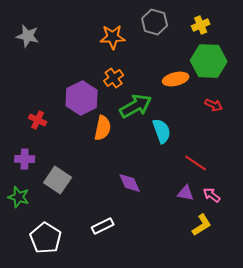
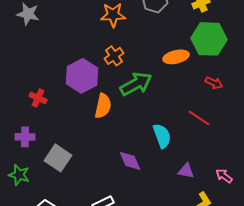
cyan semicircle: (162, 131) -> (162, 136), moved
red line: (196, 163) -> (199, 118), moved
pink arrow: (212, 195) -> (224, 176), moved

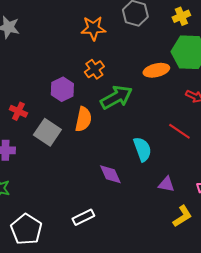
purple hexagon: (82, 76) -> (62, 89), size x0.7
gray square: (58, 158) -> (47, 132), moved

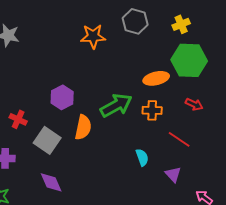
orange cross: (94, 69) -> (152, 110), moved, turned 36
cyan semicircle: (142, 149) -> (142, 157), size x0.7
purple diamond: (110, 174) -> (51, 182), moved
purple triangle: (166, 184) -> (173, 174), moved, turned 36

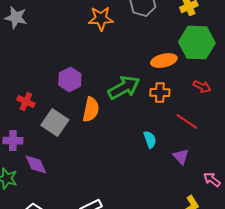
purple diamond: (51, 182) -> (36, 165), moved

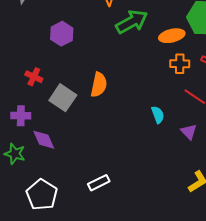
purple hexagon: (70, 80) -> (62, 34), moved
green arrow: (124, 88) -> (132, 22), moved
orange cross: (160, 93) -> (180, 64), moved

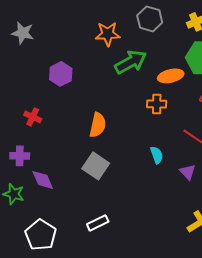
orange cross: (180, 64) -> (157, 104), moved
gray square: (63, 98) -> (96, 166), moved

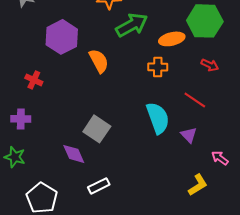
purple hexagon: (61, 74) -> (62, 37), size x1.4
orange semicircle: (98, 125) -> (99, 61), moved, turned -40
cyan semicircle: (157, 155) -> (158, 118), size x1.8
purple diamond: (43, 180) -> (74, 154), moved

